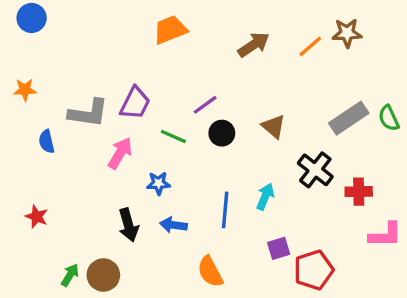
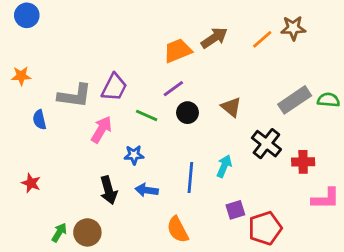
orange trapezoid: (170, 30) -> (178, 51), moved
green semicircle: (389, 118) -> (328, 100), turned 120

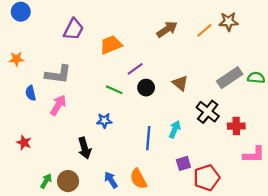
orange trapezoid: (178, 51) -> (111, 45), moved
purple trapezoid: (114, 87) -> (74, 29), moved
pink arrow: (102, 130) -> (58, 105), moved
blue arrow: (147, 190) -> (111, 180), moved, turned 49

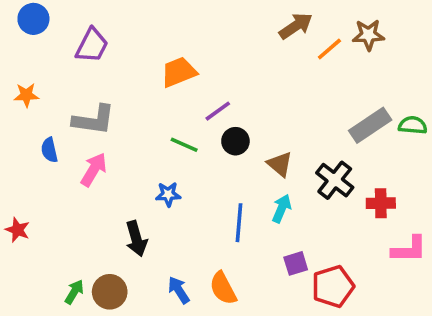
purple trapezoid: (74, 29) -> (92, 45), moved
brown arrow: (167, 29) -> (296, 26), moved
brown triangle: (180, 83) -> (280, 164), moved
red star: (24, 143) -> (18, 230), moved

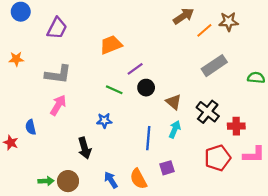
gray rectangle: (370, 125) -> (214, 66), moved
blue semicircle: (49, 150) -> (31, 127), moved
purple square: (296, 263) -> (167, 168), moved
red pentagon: (333, 286) -> (218, 158), moved
green arrow: (74, 292) -> (46, 181), turned 56

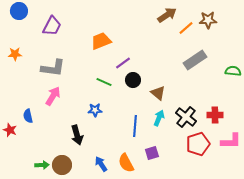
black cross: (208, 112) -> (186, 117), moved

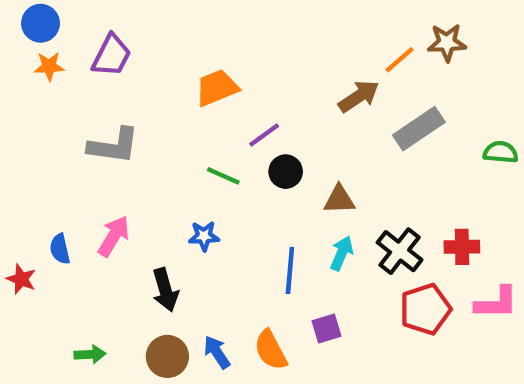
brown arrow: (167, 15) -> (359, 96), moved
orange star: (15, 54) -> (49, 66), moved
brown triangle: (158, 93) -> (339, 200), turned -42
pink arrow: (53, 96) -> (114, 236), moved
brown circle: (62, 165) -> (167, 356), moved

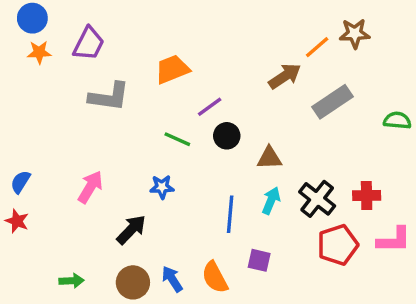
gray L-shape: (114, 146) -> (109, 97), moved
blue semicircle: (60, 249) -> (20, 182), moved, turned 45
black arrow: (165, 290) -> (131, 230), turned -120
purple square: (326, 329) -> (259, 260), turned 30

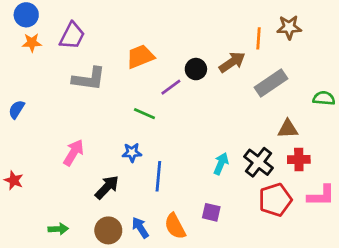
orange line: (317, 47) -> (258, 38), turned -45
black circle: (227, 136) -> (196, 69), moved
brown triangle: (269, 158) -> (288, 129), moved
blue semicircle: (20, 182) -> (16, 109), moved
blue line: (230, 214) -> (158, 176), moved

